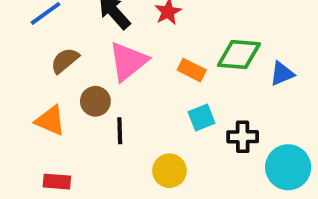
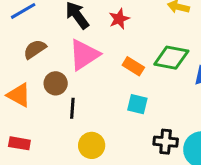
cyan square: (202, 118) -> (137, 104), turned 30
black cross: (243, 137) -> (166, 142), moved
yellow circle: (169, 171) -> (92, 145), moved

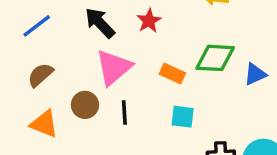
brown semicircle: (35, 49) -> (40, 75), moved
black line: (72, 108) -> (124, 112), moved

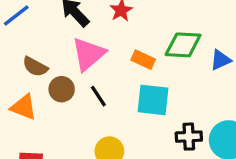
brown semicircle: (40, 75) -> (35, 67), moved, turned -110
black line: (124, 112) -> (98, 96), turned -30
cyan square: (183, 117) -> (153, 100), size x1.5

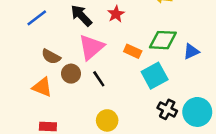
cyan square: (153, 100) -> (155, 76), moved, turned -35
black cross: (189, 137) -> (167, 109), turned 30

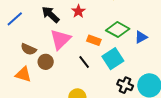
green diamond: (163, 40) -> (118, 30), turned 30
black line: (99, 79) -> (84, 62), moved

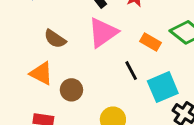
cyan square: (113, 59) -> (163, 87), moved
brown circle: (46, 62) -> (71, 90), moved

